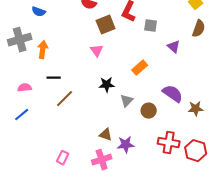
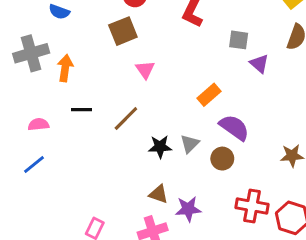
brown square: (106, 25) -> (123, 31), moved
gray square: (151, 26) -> (239, 40), moved
black star: (107, 85) -> (160, 147), moved
purple semicircle: (173, 94) -> (234, 127), moved
brown line: (65, 99) -> (126, 119), moved

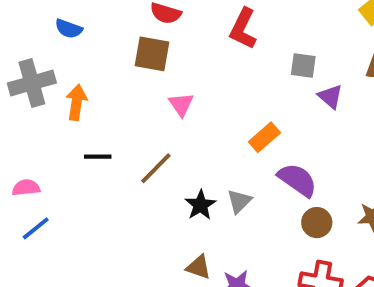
brown square: (123, 31) -> (152, 54), turned 32
pink semicircle: (38, 124) -> (26, 188), moved
black star: (160, 147) -> (200, 205), turned -30
brown circle: (222, 159) -> (317, 223), moved

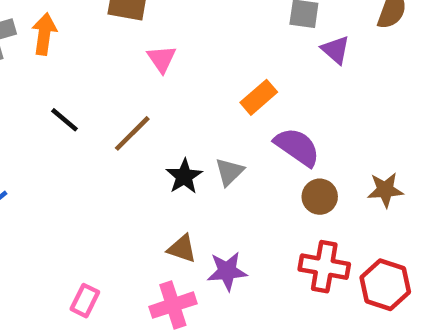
orange arrow: (76, 102) -> (44, 34), moved
black line: (98, 157) -> (65, 120), turned 40

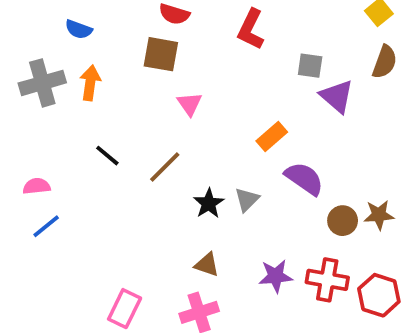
purple triangle: (336, 50) -> (337, 96), size x1.4
brown circle: (320, 197) -> (343, 221), moved
purple star: (227, 271) -> (276, 276), moved
pink rectangle: (85, 301) -> (125, 309), size x1.4

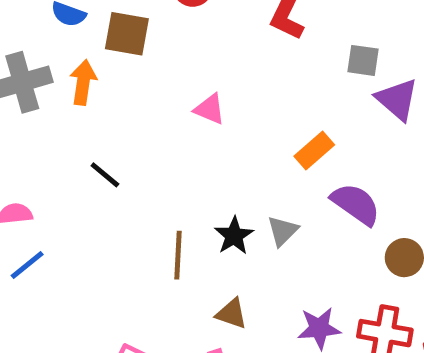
brown square: (161, 54) -> (127, 34), moved
pink triangle: (190, 104) -> (210, 109), turned -32
brown line: (165, 167) -> (178, 255), moved, turned -42

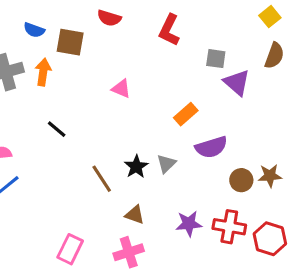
purple semicircle: (356, 204) -> (211, 147), turned 128
brown line: (178, 255) -> (102, 179), turned -36

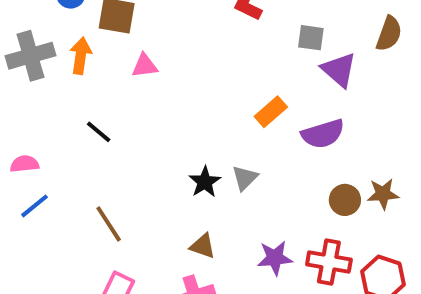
pink triangle: (121, 89) -> (145, 66), moved, turned -30
purple semicircle: (211, 147) -> (323, 134), moved
brown line: (102, 179) -> (109, 224), moved

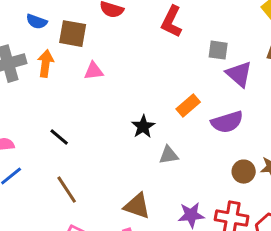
black line: (99, 132) -> (59, 137), moved
gray triangle: (245, 178) -> (169, 155), turned 36
black star: (205, 182) -> (143, 127), moved
brown triangle: (203, 246) -> (137, 206), size x1.4

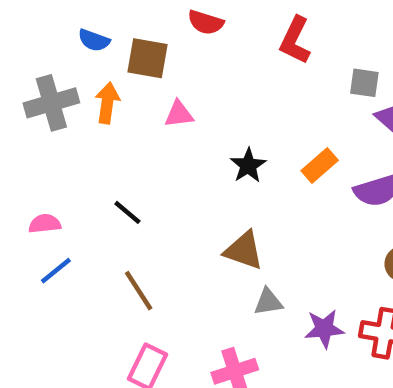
black star: (143, 127) -> (248, 165), moved
gray triangle: (169, 155) -> (268, 302), moved
brown triangle: (137, 206) -> (244, 250), moved

